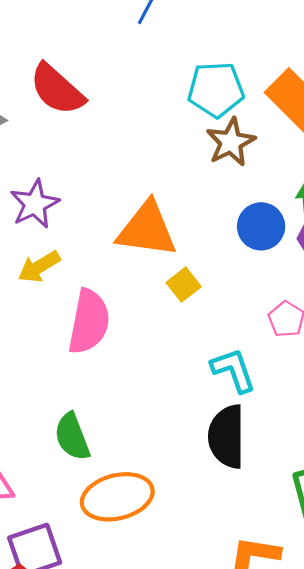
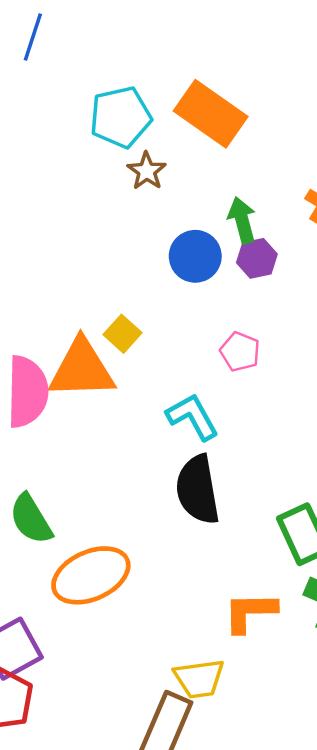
brown star: (231, 142) -> (147, 171), size x0.7
orange triangle: (147, 229) -> (82, 369), moved

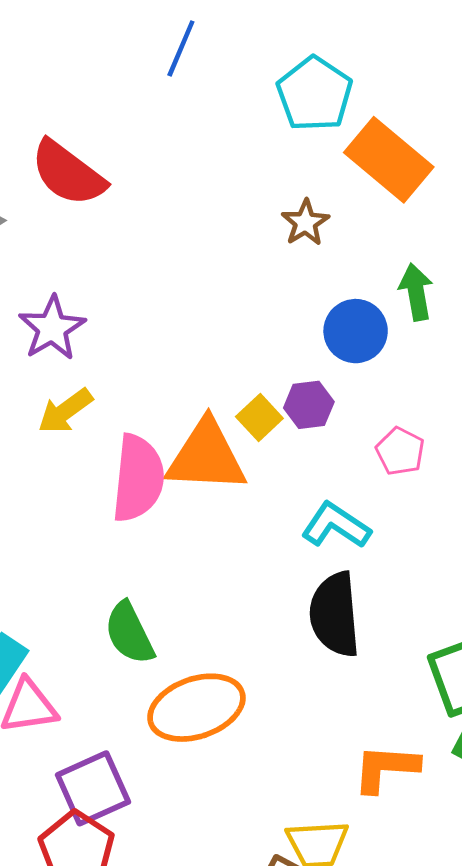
cyan pentagon: (121, 117) -> (315, 94), moved, turned -30
purple hexagon: (257, 258) -> (309, 405), moved
cyan L-shape: (193, 417) -> (336, 525), turned -32

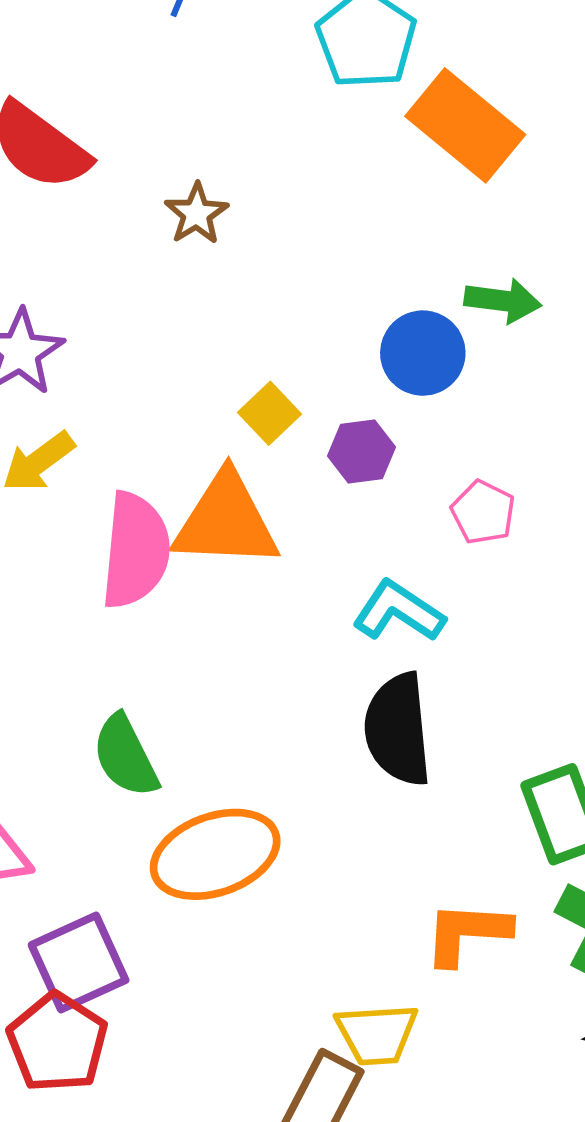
brown star: (305, 223) -> (196, 214), moved
green arrow: (416, 292) -> (503, 301), turned 108
yellow square: (259, 418) -> (269, 413), moved

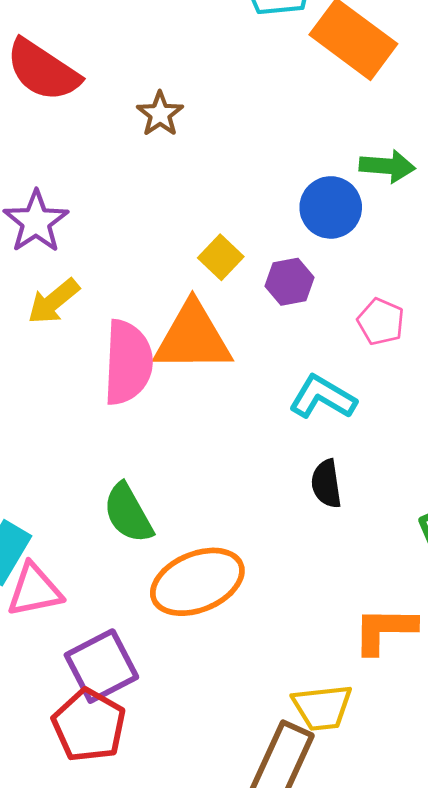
black semicircle: (398, 729) -> (326, 484), size x0.6

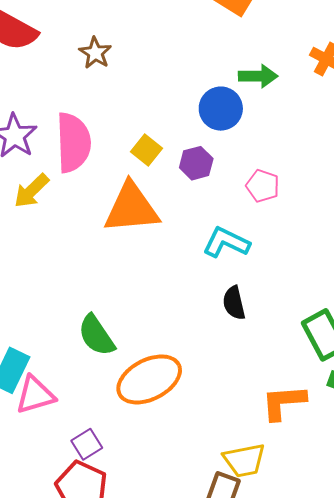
pink semicircle: (128, 362) -> (73, 143), moved
purple square: (101, 666) -> (87, 444), size x0.6

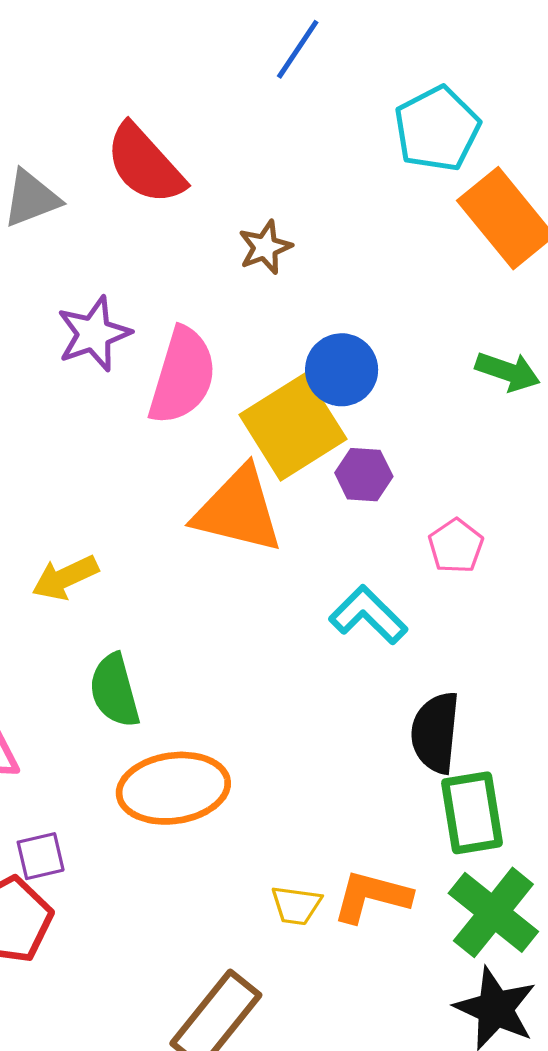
blue circle: (221, 109) -> (342, 370), moved
yellow square: (146, 150) -> (293, 427), size x2.0
yellow arrow: (31, 191) -> (65, 578), moved
black semicircle: (234, 303) -> (435, 733), moved, size x1.4
yellow trapezoid: (244, 460) -> (296, 905), moved, size x0.7

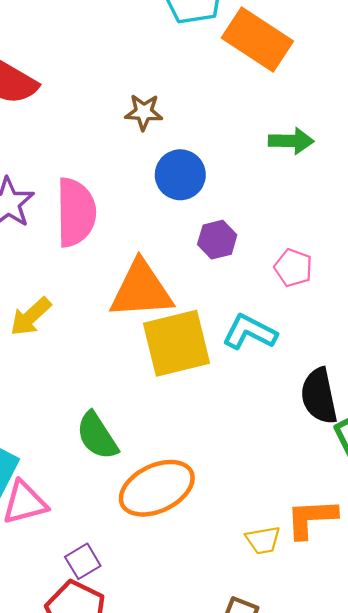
brown star: (265, 247) -> (144, 112), moved, turned -30
yellow square: (293, 427) -> (177, 343), moved, turned 36
yellow arrow: (65, 578) -> (31, 317), moved

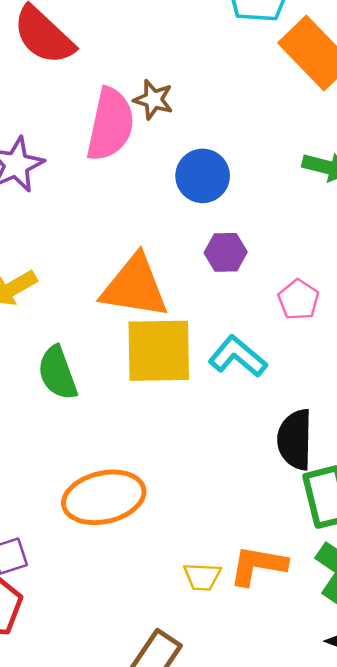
brown star: (144, 112) -> (153, 100), moved
pink semicircle: (76, 212) -> (110, 124), moved
green semicircle: (97, 436) -> (58, 373), moved

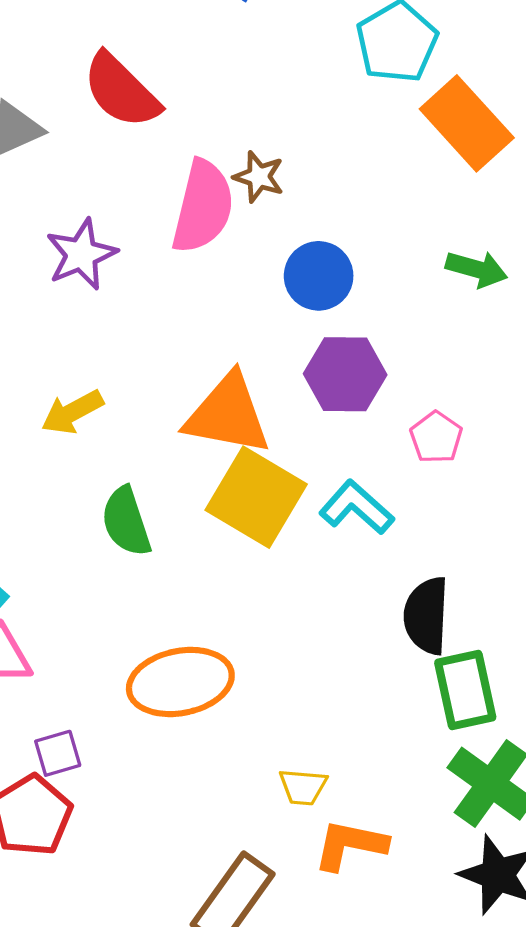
purple hexagon: (226, 252) -> (345, 374), size x1.5
yellow square: (159, 351) -> (256, 497), turned 30
orange L-shape: (258, 565) -> (350, 845), moved

